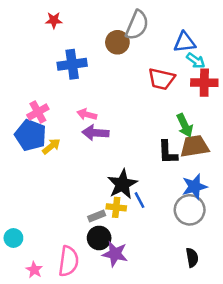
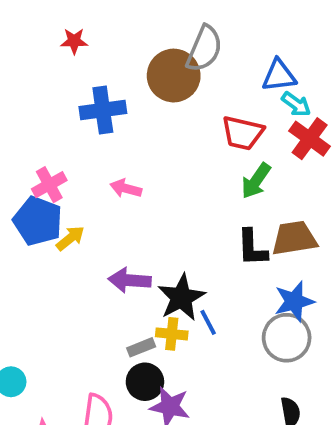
brown circle: (117, 42) -> (174, 76), size x1.4
red cross: (204, 83) -> (310, 139), turned 35
green arrow: (185, 125) -> (256, 181), moved, turned 60
purple arrow: (95, 133) -> (130, 280), moved

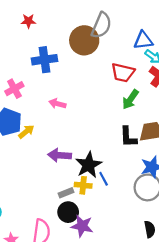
pink cross: (49, 185) -> (14, 89), moved

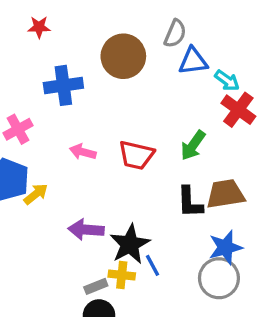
gray semicircle: (101, 25) -> (175, 34), moved, size x0.7
blue triangle: (143, 40) -> (193, 61), moved
red trapezoid: (123, 73) -> (136, 155), moved

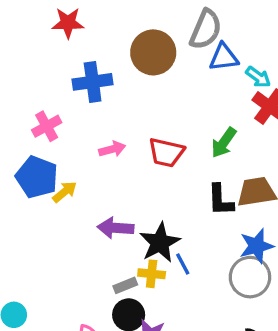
red star: (39, 27) -> (68, 23), size x1.4
gray semicircle: (175, 34) -> (206, 29), size x1.4
pink arrow: (83, 152) -> (112, 149), turned 150

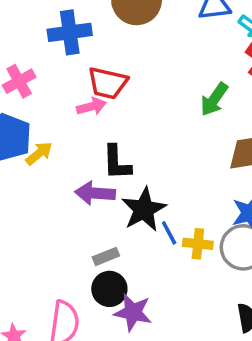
red trapezoid: (166, 152) -> (108, 83), moved
black L-shape: (220, 200) -> (117, 162), moved
yellow cross: (152, 274) -> (198, 244), moved

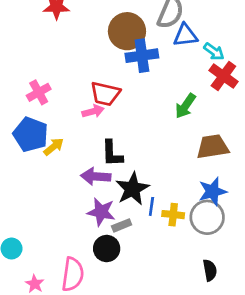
blue cross: (70, 32) -> (142, 56), moved
blue line: (169, 233) -> (151, 206), turned 36
gray rectangle: (106, 256) -> (122, 225), moved
purple star: (133, 312) -> (101, 212), moved

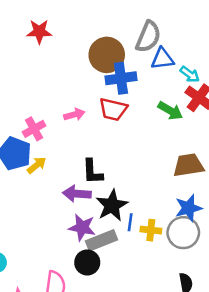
pink cross: (39, 92) -> (34, 129), moved
red trapezoid: (105, 94) -> (113, 109), moved
green arrow: (185, 106) -> (170, 111), moved, turned -95
pink arrow: (93, 111) -> (74, 115), moved
gray rectangle: (122, 225) -> (102, 240), size x1.6

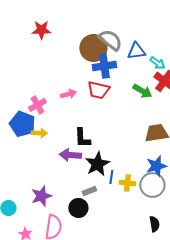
gray semicircle: (148, 37) -> (110, 40), moved, turned -75
yellow arrow: (37, 165) -> (39, 133), turned 42
purple star: (82, 227) -> (41, 196), moved, turned -30
gray rectangle: (102, 240) -> (89, 191), size x0.6

